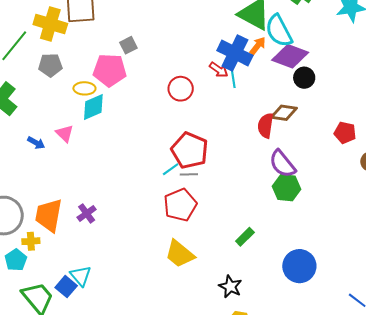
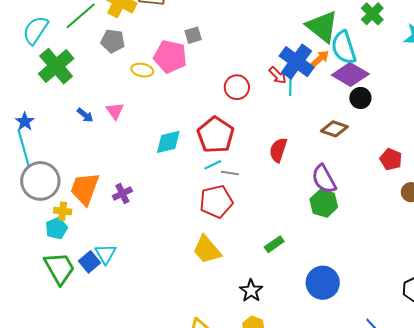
cyan diamond: (93, 107) -> (168, 142), moved
red semicircle: (266, 126) -> (278, 150), moved
red pentagon: (190, 150) -> (216, 135), moved
cyan pentagon: (16, 260) -> (56, 228), moved

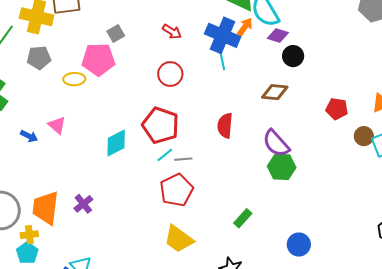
red arrow: (278, 75) -> (172, 32), moved
purple diamond: (350, 75) -> (278, 36), size x0.6
blue circle: (323, 283) -> (299, 245), size x0.7

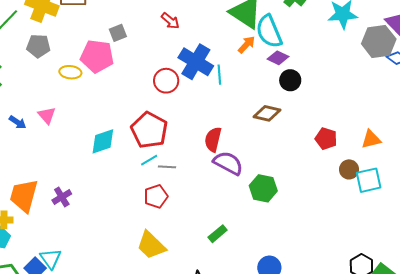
red arrow: (172, 32) -> (170, 21), moved
blue cross: (223, 35) -> (196, 62), moved
purple semicircle: (276, 143) -> (228, 163), moved, turned 152
red pentagon: (176, 190) -> (156, 196), size x0.7

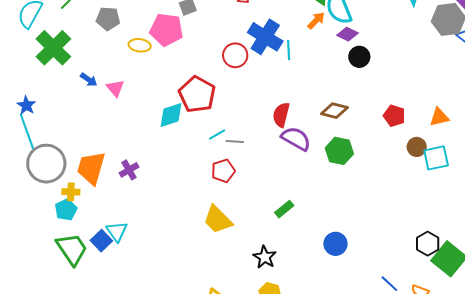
brown diamond: (267, 113) -> (334, 111), moved
blue arrow: (18, 122) -> (89, 80), moved
red pentagon: (149, 130) -> (197, 94), moved
green hexagon: (263, 188) -> (339, 151), moved

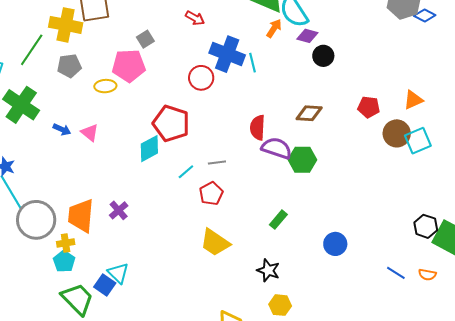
cyan line: (217, 134) -> (186, 172), moved
brown circle: (417, 147) -> (397, 133), size x1.4
green hexagon: (339, 151) -> (302, 160), moved

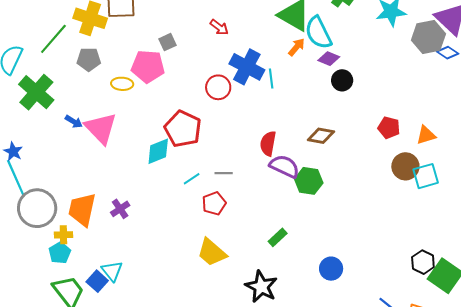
red pentagon: (369, 107) -> (389, 128), moved
pink triangle: (90, 133) -> (101, 128), size x1.8
black star: (268, 270) -> (261, 287), size x1.4

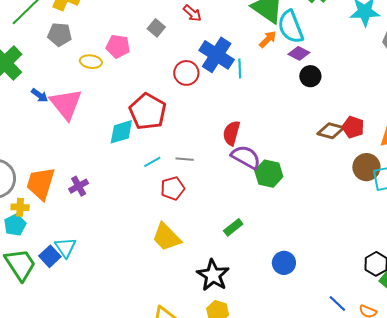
gray square: (167, 42) -> (156, 28), moved, turned -30
pink pentagon: (148, 66) -> (118, 46), size x0.7
brown diamond: (321, 136) -> (331, 131), moved

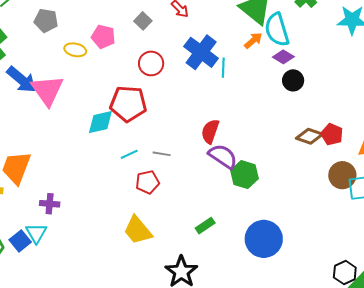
red circle: (186, 73) -> (151, 63), moved
blue arrow: (40, 95) -> (22, 80), size x1.8
red pentagon: (148, 111) -> (128, 104), turned -30
purple cross: (79, 186) -> (50, 204), moved, turned 30
blue circle: (284, 263) -> (264, 239), moved, size x1.6

